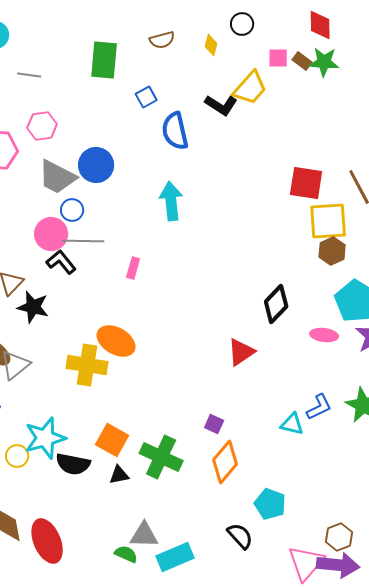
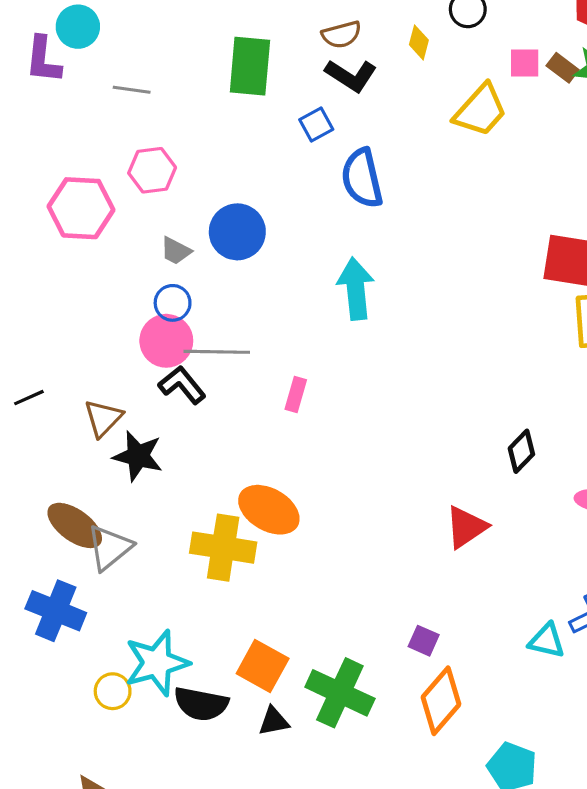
black L-shape: (221, 105) -> (351, 76), moved
gray trapezoid: (57, 177) -> (176, 251), size x0.5
blue circle: (72, 210) -> (173, 303), moved
black diamond: (276, 304) -> (521, 451), size x0.7

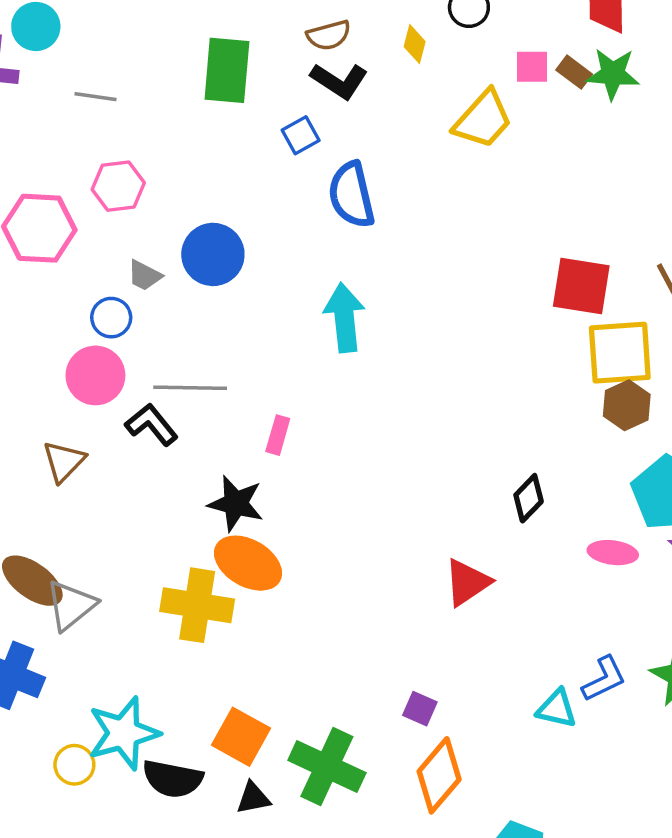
blue circle: (173, 303) -> (111, 318), moved
pink circle: (166, 341) -> (95, 375), moved
black star: (138, 456) -> (236, 503), moved

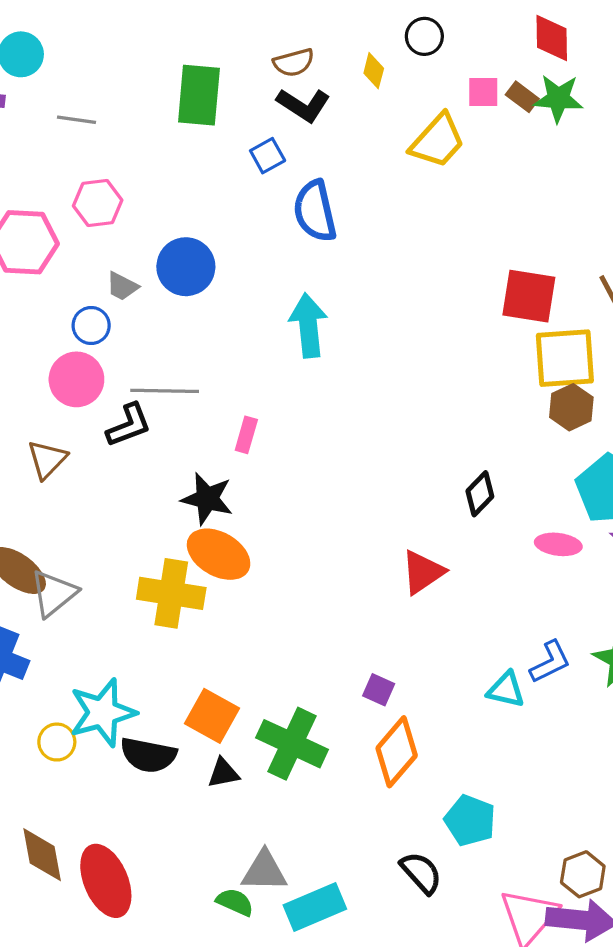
black L-shape: (152, 425) -> (129, 425), turned 108

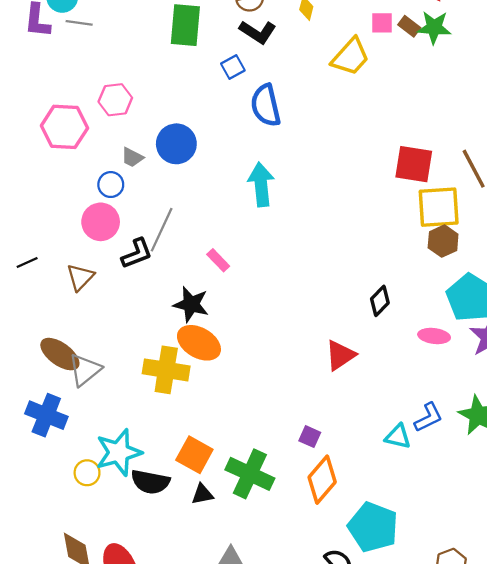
gray line: (76, 120) -> (79, 23), moved
gray line: (165, 391) -> (162, 230), turned -66
pink rectangle: (246, 435) -> (218, 260), turned -60
cyan pentagon: (470, 820) -> (373, 527), size x1.4

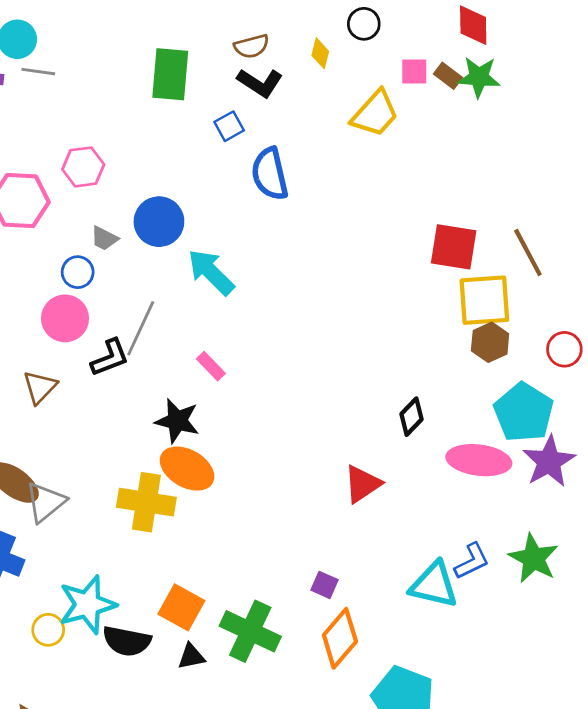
cyan arrow: (261, 185) -> (211, 272), moved, turned -39
pink ellipse: (434, 336) -> (479, 460), size x1.6
cyan triangle: (398, 437) -> (434, 585), size x1.5

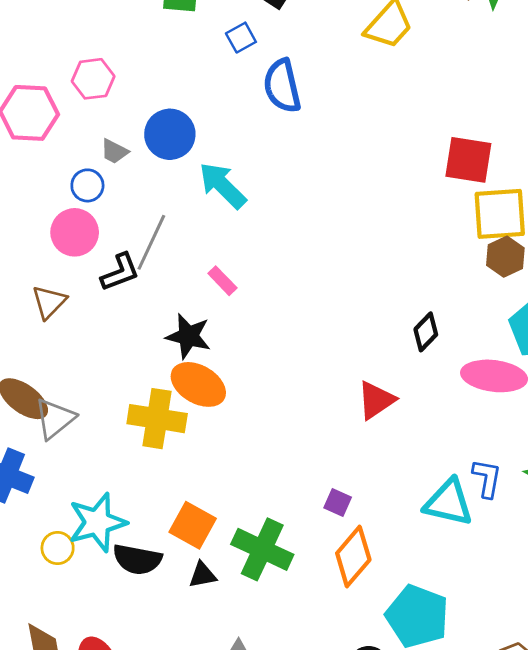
blue L-shape: (472, 561) -> (487, 478), turned -54

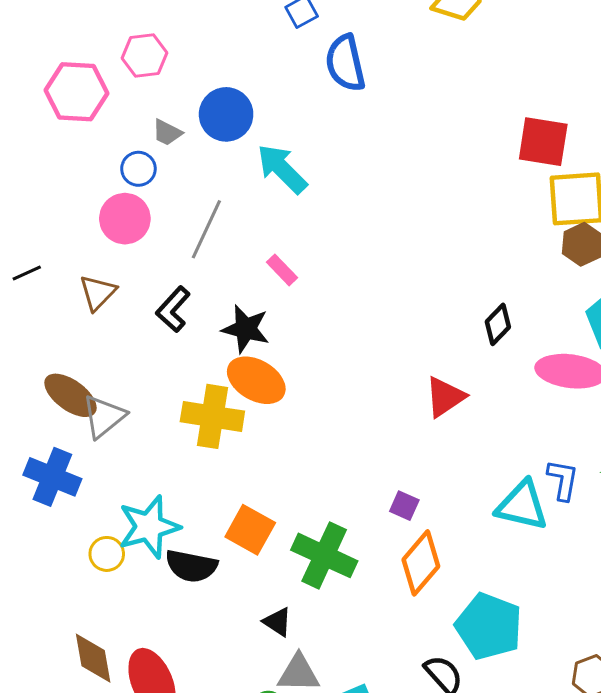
black L-shape: (120, 272) -> (173, 309), moved, turned 153
black triangle: (203, 575) -> (277, 622), moved, turned 44

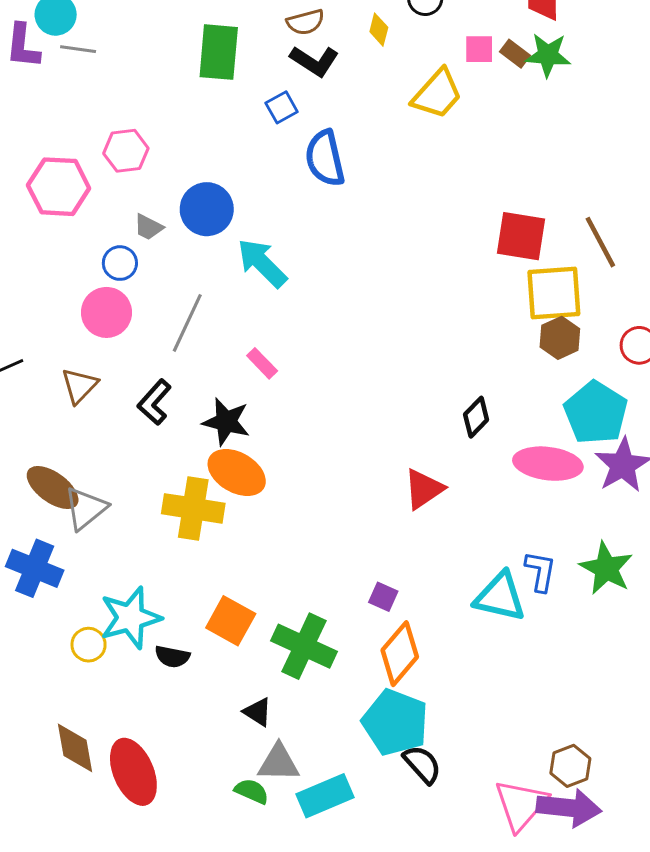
black semicircle: (191, 566) -> (172, 657), size x0.7
cyan pentagon: (489, 626) -> (395, 722), moved

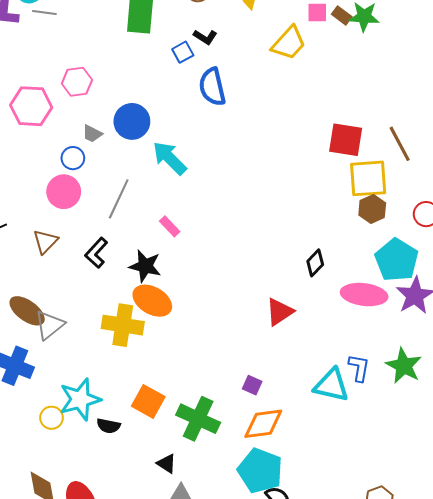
black L-shape: (314, 61) -> (205, 37), moved, size x0.7
orange diamond: (400, 654) -> (263, 424), turned 42

